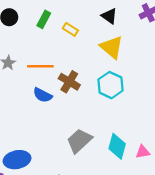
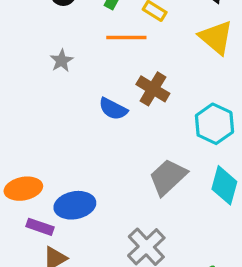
orange line: (40, 66) -> (126, 37), moved
cyan hexagon: (110, 85) -> (214, 124), moved

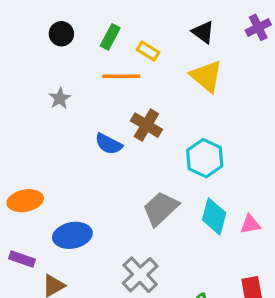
orange ellipse: (23, 189) -> (25, 201), moved
purple rectangle: (40, 227) -> (22, 259), moved

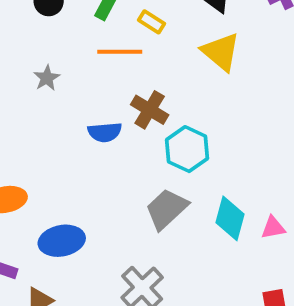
blue semicircle: (109, 144) -> (105, 132), turned -32
cyan hexagon: (205, 158) -> (187, 149), moved

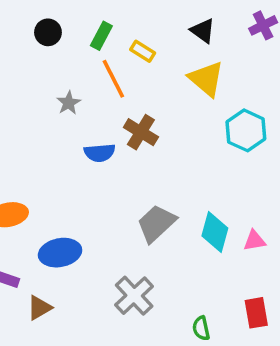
orange line: (120, 52) -> (113, 79), turned 63
gray star: (47, 78) -> (69, 103), moved
cyan hexagon: (187, 149) -> (246, 130), moved

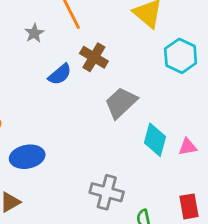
blue semicircle: (100, 153) -> (60, 74), turned -35
gray trapezoid: (156, 223) -> (121, 103), moved
gray cross: (134, 296) -> (107, 192), moved, turned -32

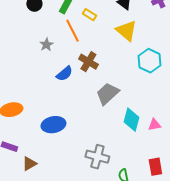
blue ellipse: (27, 157) -> (53, 125), moved

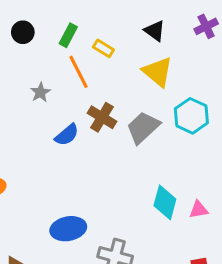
gray trapezoid: (107, 94) -> (143, 128), moved
blue ellipse: (53, 125) -> (68, 229), moved

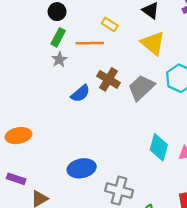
black circle: (23, 32) -> (57, 12), moved
green rectangle: (68, 35) -> (58, 37), moved
orange line: (79, 72) -> (90, 43), turned -64

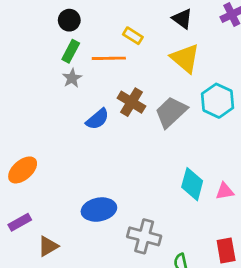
orange ellipse: (18, 136) -> (23, 170), turned -30
purple rectangle: (16, 179) -> (20, 222), turned -48

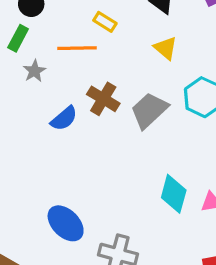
green rectangle: (71, 51) -> (18, 38), moved
yellow triangle: (185, 58) -> (166, 48), size x0.7
blue ellipse: (99, 210) -> (66, 223), turned 56

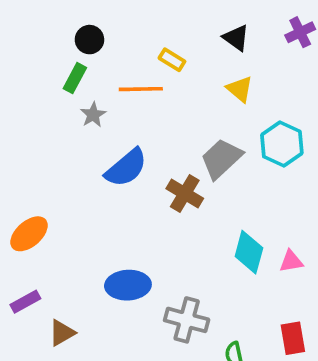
brown cross: (103, 99) -> (185, 193), moved
blue semicircle: (64, 118) -> (126, 168), size x1.4
blue ellipse: (66, 223) -> (128, 285), turned -48

